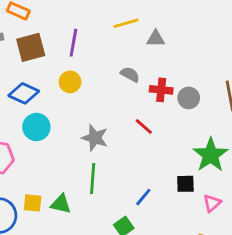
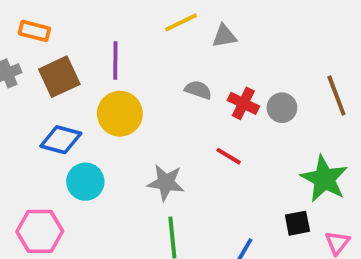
yellow circle: (70, 82) -> (120, 114), size x1.5
red cross: (161, 90) -> (243, 103), turned 30

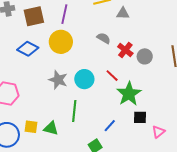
green star: (324, 179) -> (129, 94), moved
cyan circle: (85, 182) -> (84, 79), moved
gray star: (166, 183) -> (58, 80), moved

